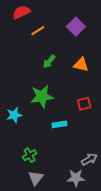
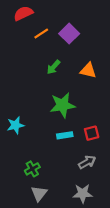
purple square: (76, 27) -> (69, 34), moved
green star: (42, 97) -> (62, 105), moved
red square: (84, 104) -> (92, 133), moved
gray arrow: (89, 159) -> (87, 162), moved

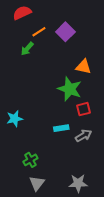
green arrow: (54, 67) -> (27, 49), moved
green star: (62, 105) -> (70, 89), moved, turned 30
red square: (92, 133) -> (83, 109), moved
gray arrow: (87, 162) -> (83, 136), moved

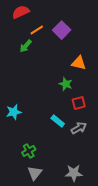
green star: (70, 89) -> (66, 84), size x0.6
cyan rectangle: (61, 128) -> (58, 121), turned 48

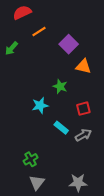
purple square: (62, 30) -> (69, 44), moved
green arrow: (26, 46) -> (12, 48), moved
green star: (66, 84) -> (60, 86), moved
cyan star: (14, 112) -> (40, 105), moved

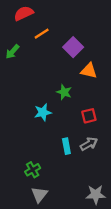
cyan rectangle: (61, 128) -> (66, 146), moved, turned 40
gray star: (78, 183) -> (96, 195), moved

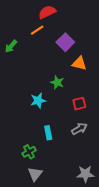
red semicircle: (24, 13) -> (47, 12), moved
cyan rectangle: (66, 146) -> (48, 133), moved

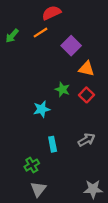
green arrow: (11, 46) -> (12, 36), moved
red square: (79, 104) -> (86, 95), moved, turned -32

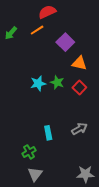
cyan star: (42, 109) -> (38, 83), moved

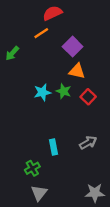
green arrow: (11, 33) -> (12, 53), moved
orange triangle: (79, 63) -> (77, 71), moved

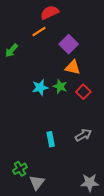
green cross: (32, 168) -> (20, 169), moved

